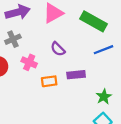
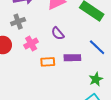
blue line: (103, 50) -> (97, 47), moved, turned 60
pink cross: (29, 62) -> (31, 44), turned 32

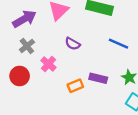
purple rectangle: (72, 58) -> (98, 78), moved, turned 35
orange rectangle: (48, 62) -> (75, 86), moved

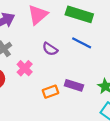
blue line: (119, 44) -> (82, 43), moved

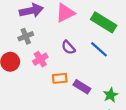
orange rectangle: (50, 92) -> (60, 78), moved

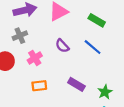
green rectangle: (104, 22) -> (97, 20), size x0.7
orange rectangle: (60, 78) -> (39, 86), moved

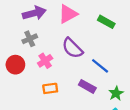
purple semicircle: (62, 46) -> (72, 48), size x1.5
blue line: (93, 47) -> (100, 66), moved

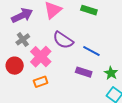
pink cross: (45, 61) -> (41, 57), size x1.5
orange rectangle: (50, 88) -> (41, 82), moved

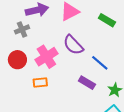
gray cross: (23, 39) -> (22, 29), moved

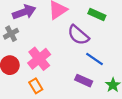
purple semicircle: (73, 45) -> (78, 35), moved
orange rectangle: (40, 83) -> (36, 86), turned 72

